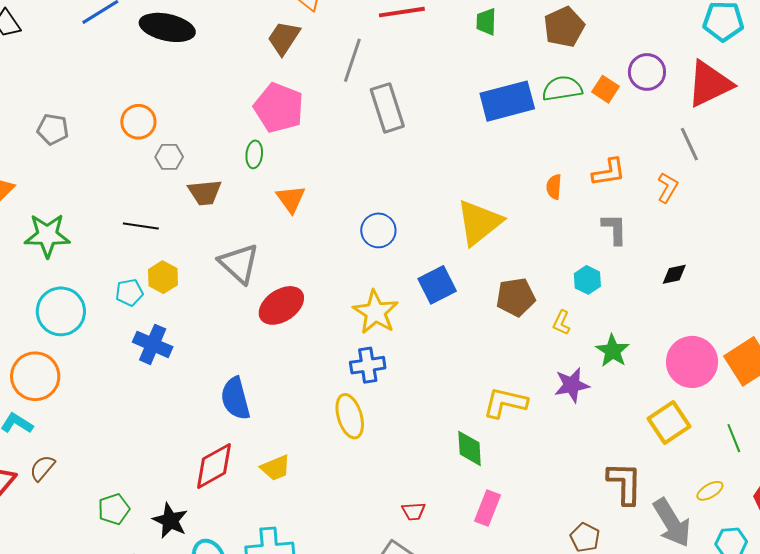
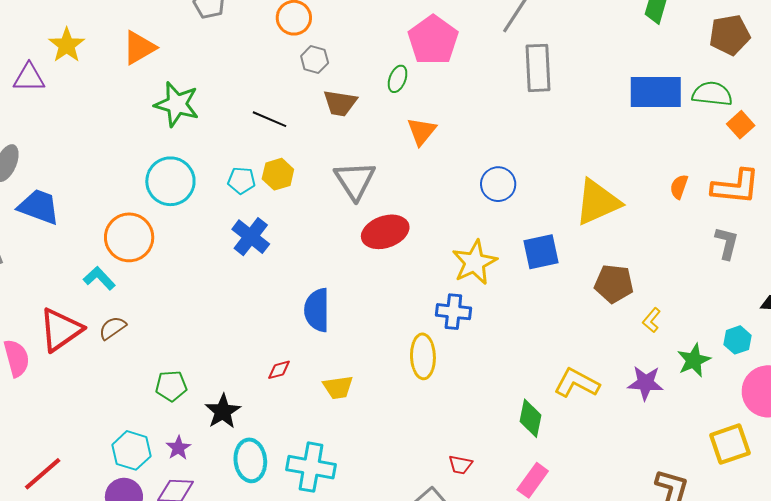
orange square: (606, 89) -> (741, 125), moved
orange L-shape: (609, 172) -> (736, 187), size x1.4
cyan hexagon: (587, 280) -> (738, 340), moved
red diamond: (214, 466) -> (279, 370), size x0.5

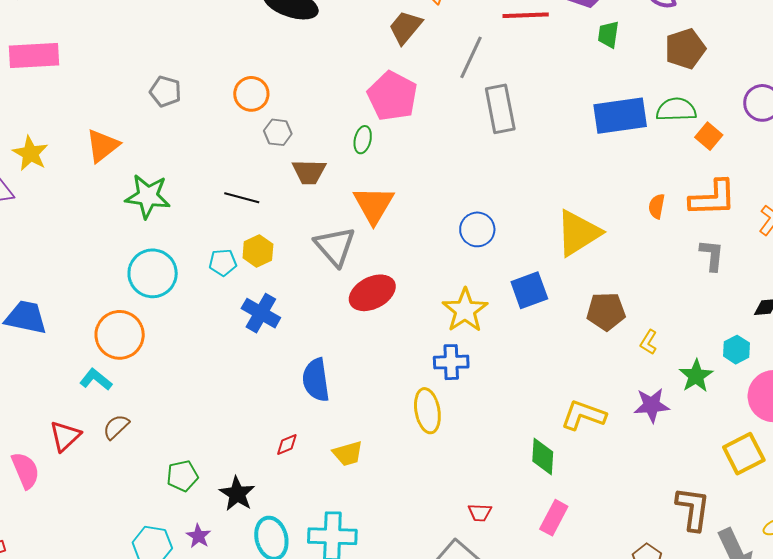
orange triangle: (422, 131) -> (374, 205), moved, size x1.4
blue cross: (251, 237) -> (261, 313), moved
red triangle: (61, 330) -> (65, 436), size x0.7

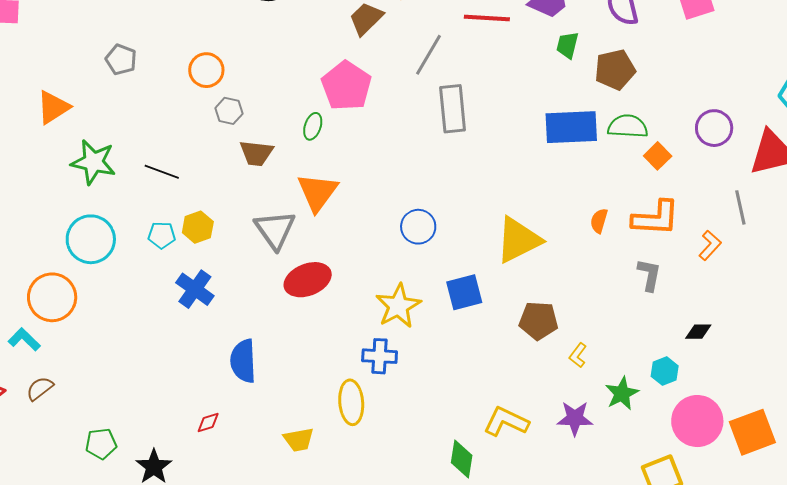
brown pentagon: (685, 49) -> (615, 70), moved
black line: (242, 198) -> (162, 172), moved
yellow trapezoid: (348, 453) -> (299, 440), moved

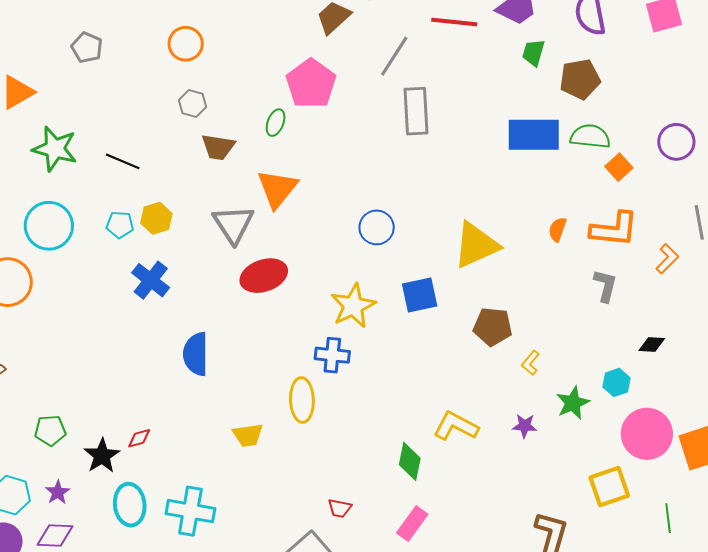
orange circle: (206, 70) -> (186, 44), moved
purple star: (575, 418) -> (525, 426), size x0.7
red diamond: (208, 422) -> (139, 438), moved

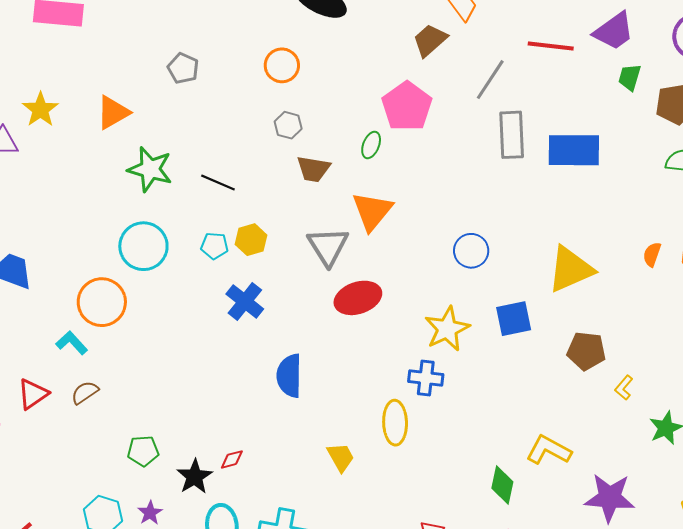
blue rectangle: (534, 135) -> (574, 150), moved
purple star: (525, 426) -> (610, 498), moved, size x2.0
yellow trapezoid: (248, 435) -> (341, 457), turned -112

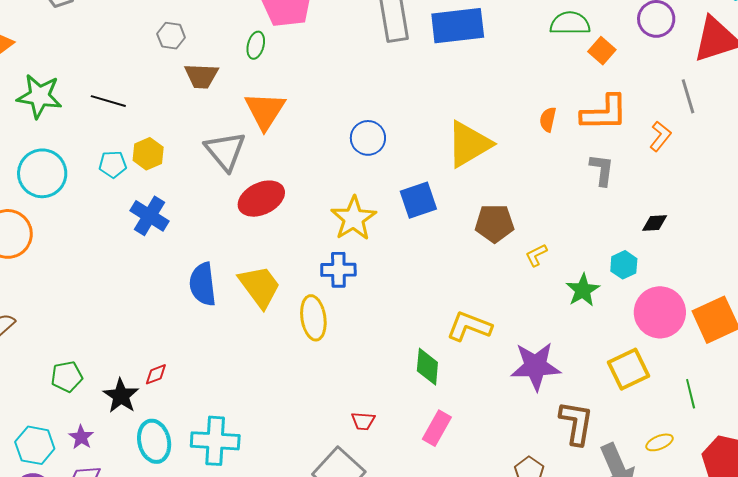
yellow L-shape: (624, 388) -> (536, 255), turned 30
yellow trapezoid: (341, 457) -> (260, 287), moved, size x1.5

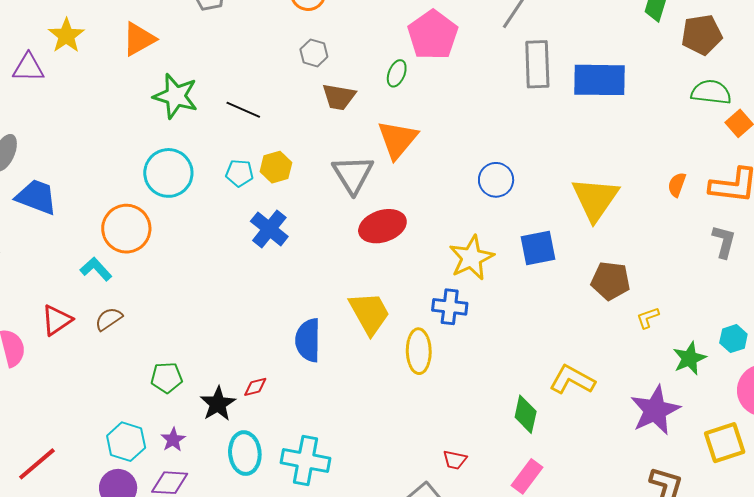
yellow triangle: (469, 144) -> (595, 199), turned -32
blue semicircle: (203, 284) -> (308, 340), moved
purple star: (536, 366) -> (655, 410), moved, turned -30

